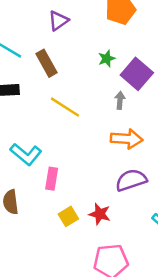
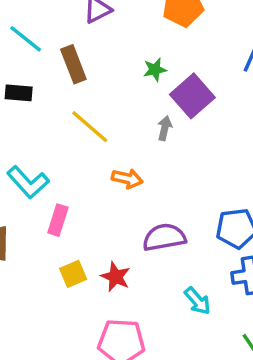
orange arrow: (127, 139) -> (127, 179), moved, size x0.7

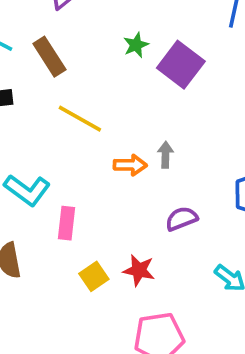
gray arrow: (165, 128) -> (165, 155), moved
purple semicircle: (164, 237) -> (181, 219), size x0.7

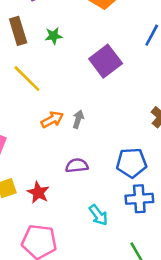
green star: (136, 45) -> (54, 36), moved
orange arrow: (130, 165) -> (52, 120), turned -45

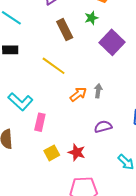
brown rectangle: (18, 31) -> (65, 30), moved
green star: (54, 36) -> (91, 18), moved

